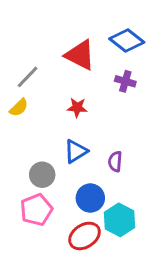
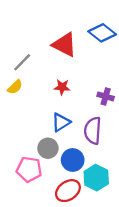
purple cross: (125, 81) -> (106, 96), moved
purple semicircle: (115, 162) -> (93, 131), size x1.6
gray circle: (42, 175) -> (48, 148), moved
pink pentagon: (36, 210) -> (29, 169), turned 30

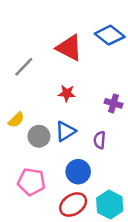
yellow semicircle: (15, 87) -> (16, 120), moved
purple semicircle: (93, 131) -> (100, 140), size x0.6
gray circle: (48, 148) -> (39, 136), moved
cyan hexagon: (96, 178) -> (110, 205), moved

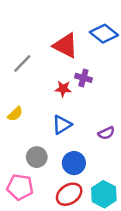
purple cross: (114, 103) -> (83, 78), moved
gray circle: (39, 136) -> (37, 157), moved
purple semicircle: (100, 140) -> (106, 133), moved, turned -119
pink pentagon: (31, 182) -> (20, 187), moved

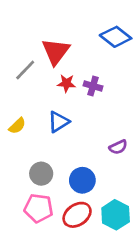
red triangle: (66, 46) -> (56, 51), moved, turned 40
red star: (63, 89) -> (66, 83), moved
blue triangle: (62, 125) -> (58, 122), moved
pink pentagon: (20, 187) -> (39, 208), moved

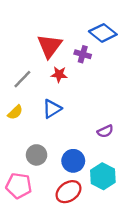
gray line: (25, 70) -> (22, 79), moved
purple cross: (93, 86) -> (83, 54), moved
pink pentagon: (39, 208) -> (19, 186), moved
cyan hexagon: (116, 215) -> (103, 176), moved

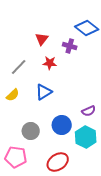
red triangle: (50, 46) -> (42, 39), size x0.6
blue circle: (73, 161) -> (62, 125), moved
cyan hexagon: (103, 176) -> (86, 137), moved

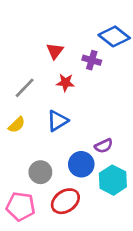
purple semicircle: (89, 111) -> (104, 146), moved
red ellipse: (58, 162) -> (65, 201), moved

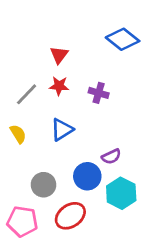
purple cross: (92, 60) -> (99, 93), moved
red star: (65, 83) -> (59, 86), moved
yellow semicircle: (17, 125) -> (18, 134), turned -78

